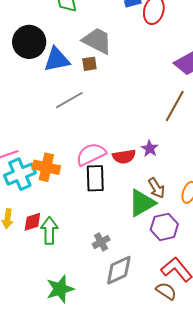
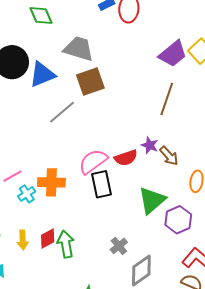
brown square: (89, 64) -> (90, 82), moved, size x1.8
cyan cross: (20, 174) -> (27, 194), size x0.6
brown arrow: (156, 188) -> (169, 156), moved

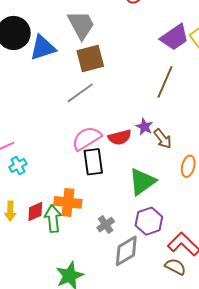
gray trapezoid: (79, 49) -> (81, 25), turned 40
gray line: (62, 112) -> (80, 93), moved
orange cross: (51, 182) -> (68, 202), moved
purple hexagon: (178, 220) -> (149, 221), moved

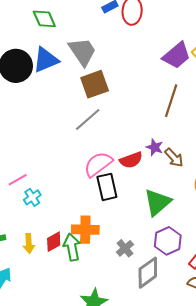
blue triangle: (43, 48) -> (46, 60), moved

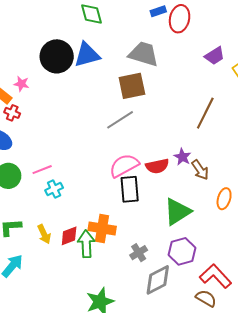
gray trapezoid: (82, 52) -> (143, 54), moved, turned -48
purple trapezoid: (177, 56) -> (215, 56), moved, size x0.7
yellow arrow: (29, 244) -> (44, 234), turned -30

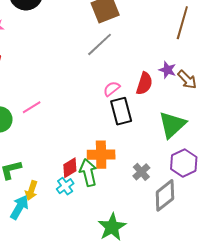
pink semicircle: (124, 166) -> (112, 89), size x0.6
red semicircle: (157, 166) -> (144, 84), turned -50
cyan cross: (54, 189) -> (65, 186), moved
yellow arrow: (44, 234) -> (31, 190), moved, turned 54

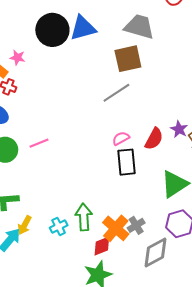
orange cross: (101, 155) -> (116, 228), moved, turned 32
red diamond: (70, 168) -> (102, 246), moved

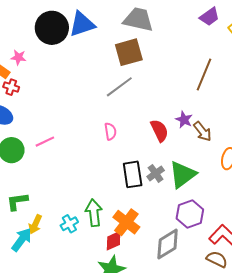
pink semicircle: (121, 138) -> (110, 131), moved, turned 114
red semicircle: (154, 139) -> (159, 131), turned -50
black rectangle: (126, 162) -> (133, 174), moved
gray cross: (136, 225) -> (156, 173), moved

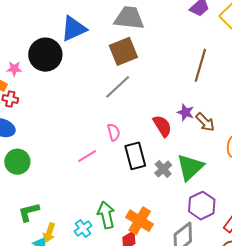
black circle: (52, 28) -> (45, 55), moved
pink line: (45, 142) -> (87, 156), moved
black rectangle: (133, 174) -> (135, 156), moved

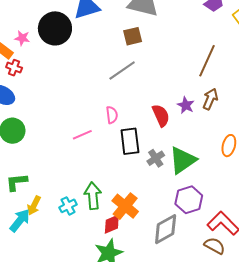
brown square: (123, 51) -> (133, 36), size x0.7
brown arrow: (205, 122) -> (210, 99), moved, turned -120

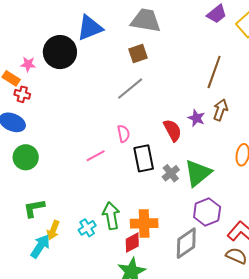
orange cross: (125, 206) -> (144, 223), turned -36

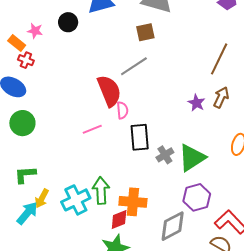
black circle: (60, 52) -> (68, 22), size x0.6
red semicircle: (172, 130) -> (109, 91), moved, size x1.4
cyan cross: (87, 228) -> (76, 200), size x1.6

